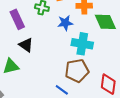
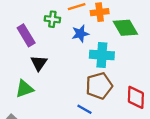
black triangle: (26, 45) -> (39, 63), turned 35

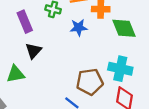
cyan cross: (102, 55) -> (120, 69), moved

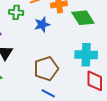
brown pentagon: (90, 82) -> (46, 69), moved

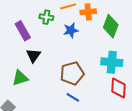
green diamond: (83, 18) -> (111, 26), turned 50

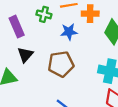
brown pentagon: (72, 73) -> (61, 64), moved

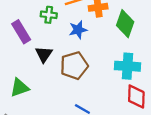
black triangle: (25, 55) -> (44, 54), moved

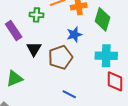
blue star: (78, 30) -> (74, 34), moved

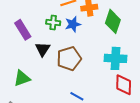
green cross: (37, 15) -> (53, 23), moved
blue star: (74, 34) -> (73, 24), moved

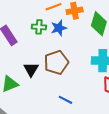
black triangle: (43, 49) -> (31, 69), moved

